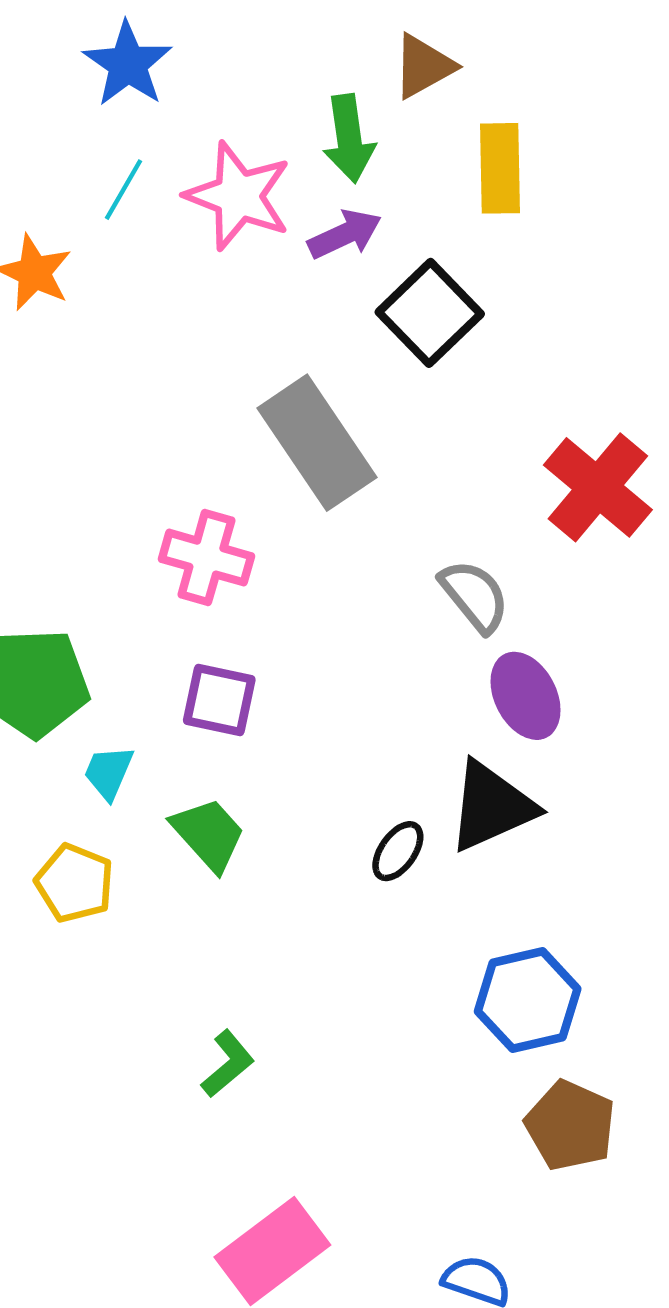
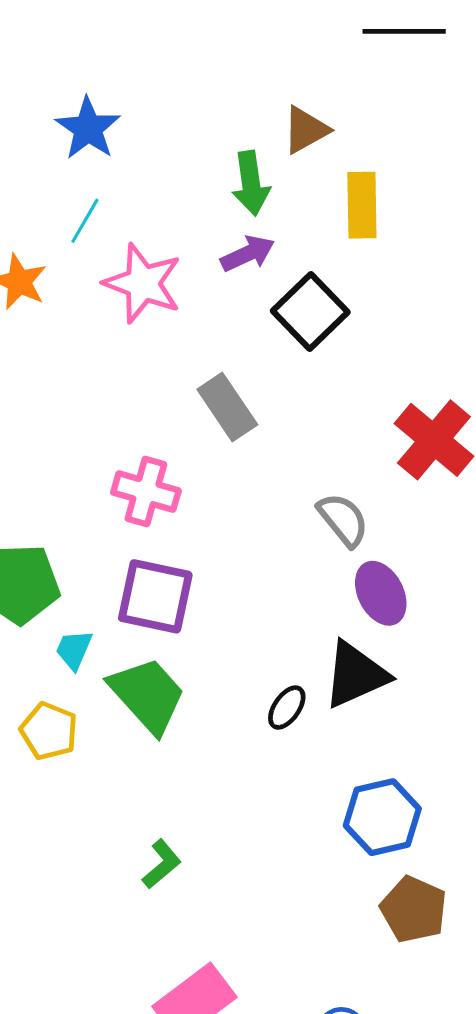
pink star: (238, 196) -> (143, 283), moved
gray rectangle: (317, 443) -> (227, 407), size x0.7
purple square: (219, 700) -> (155, 596), size x1.4
green trapezoid: (209, 834) -> (148, 695), size x1.4

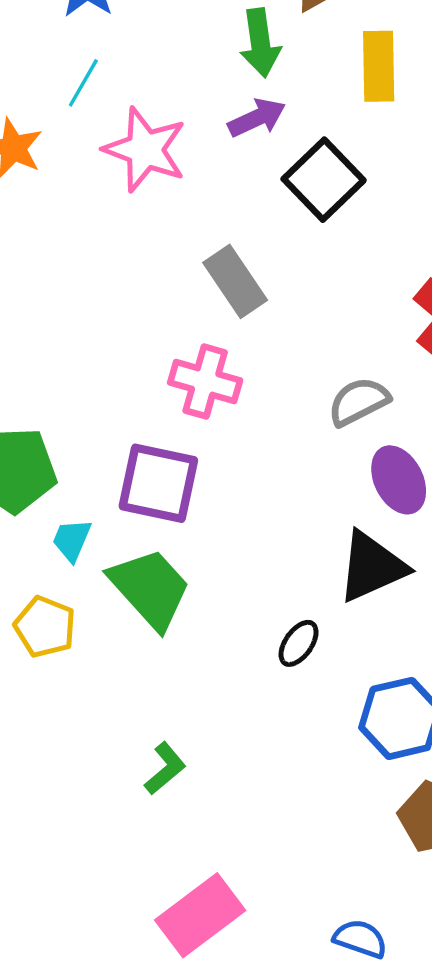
pink cross: (146, 492) -> (205, 381), moved
gray semicircle: (343, 520) -> (359, 401), turned -78
black ellipse: (287, 708) -> (299, 643), moved

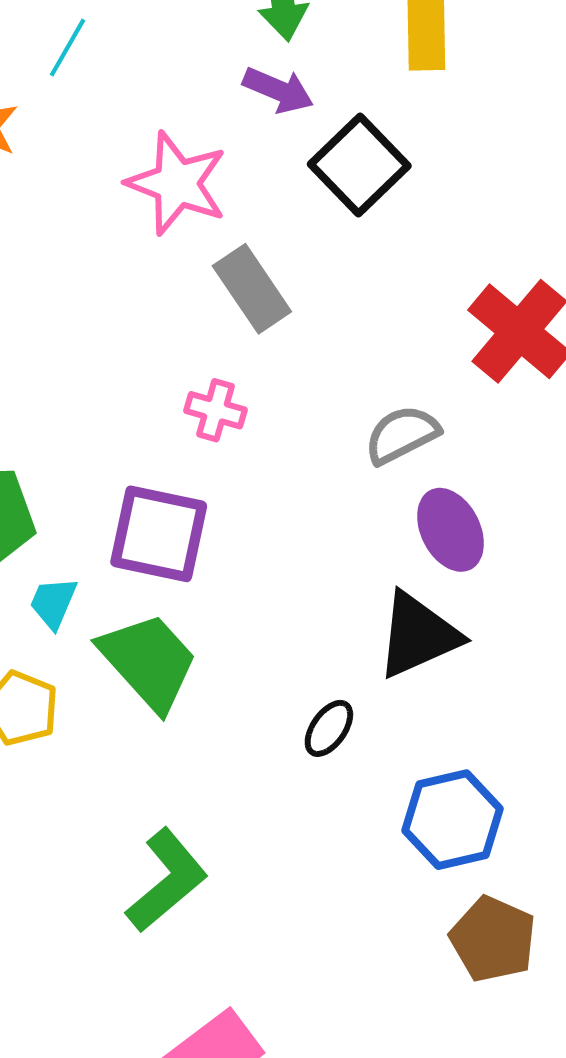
purple arrow: (257, 118) -> (278, 90), turned 48
pink star: (145, 150) -> (177, 183), moved
pink cross: (205, 381) -> (215, 410), size x0.7
green L-shape: (165, 769) -> (167, 880), size x1.6

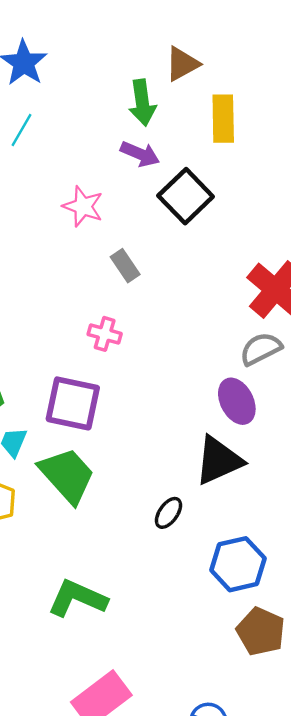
pink star: (177, 183) -> (83, 206), size x0.7
gray rectangle: (252, 289) -> (125, 266), size x0.7
gray semicircle: (402, 435) -> (261, 349), moved
green L-shape: (167, 880) -> (77, 598), turned -116

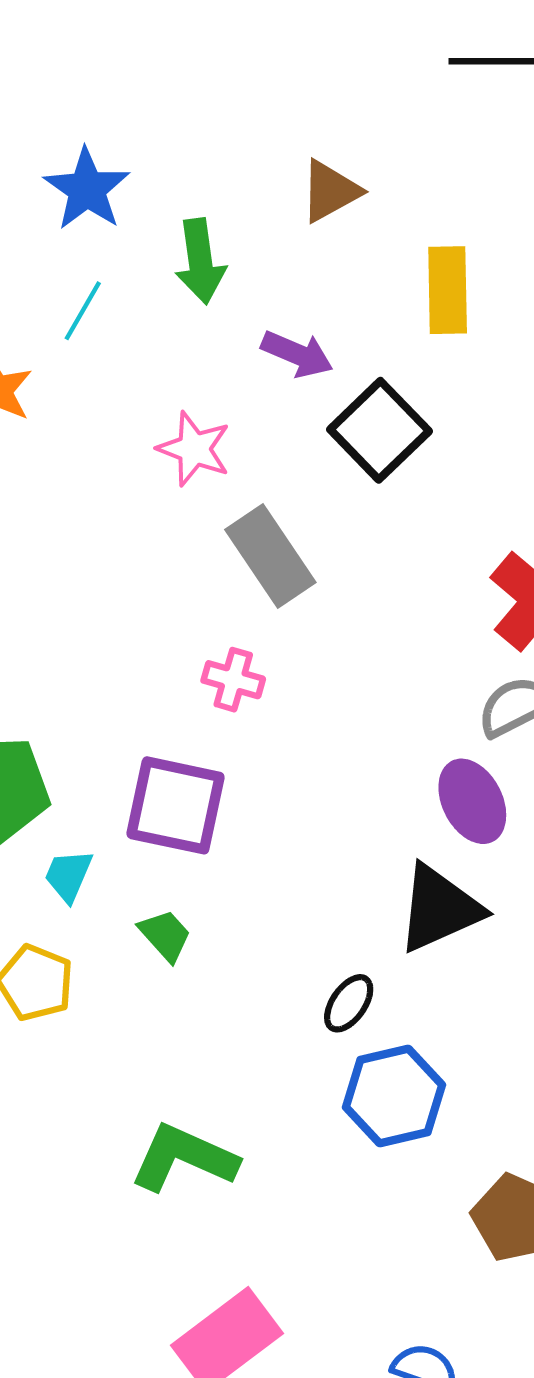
brown triangle: (182, 64) -> (330, 191), moved
green arrow: (142, 103) -> (200, 261), moved
gray rectangle: (125, 266) -> (270, 556), size x1.6
green trapezoid: (67, 475) -> (165, 935), size x0.5
blue hexagon: (238, 564) -> (394, 1096), moved

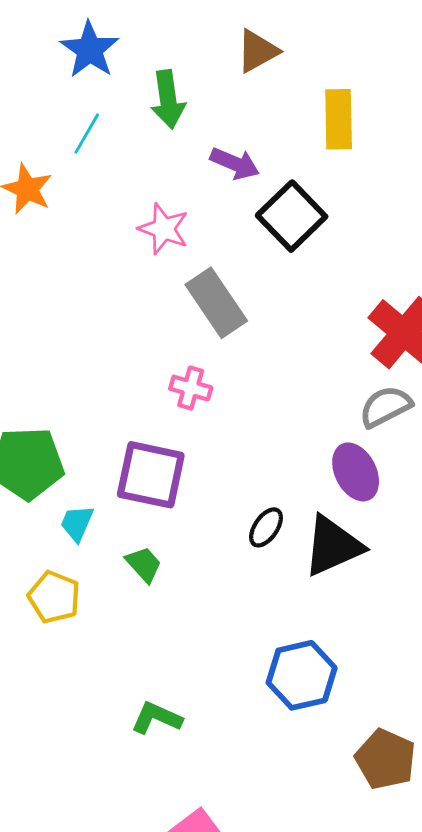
black ellipse: (349, 1003) -> (266, 527), moved
green L-shape: (184, 1158) -> (157, 718), size x0.7

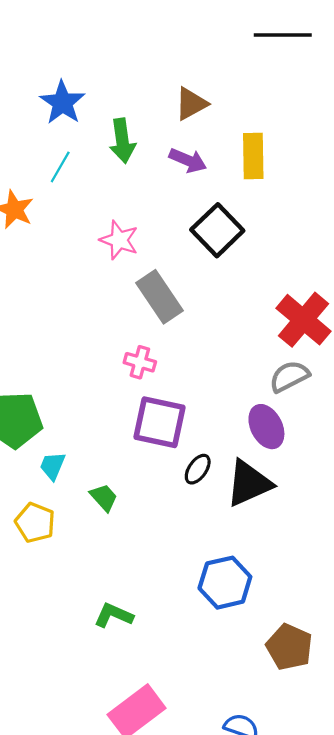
purple arrow: (235, 163) -> (188, 160), moved
purple square: (151, 475) -> (159, 422), moved

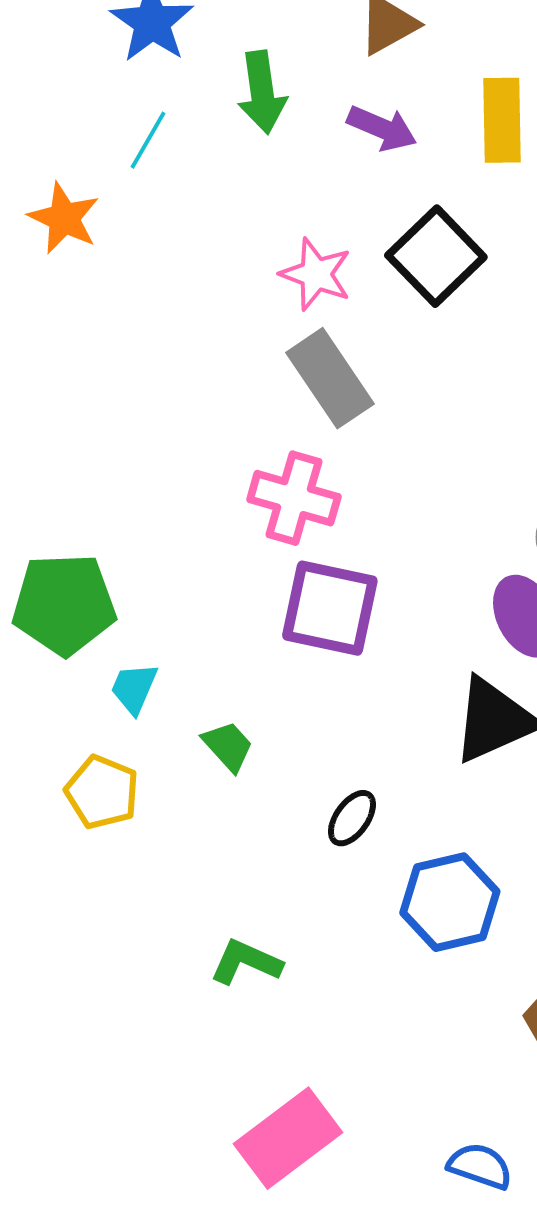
pink star: (119, 240) -> (316, 274), moved
pink cross: (140, 362) -> (294, 498), size x1.5
black ellipse: (198, 469) -> (352, 818), moved

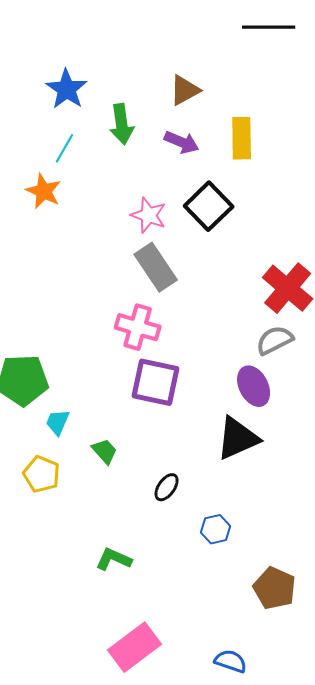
orange star: (64, 218) -> (44, 191), moved
blue hexagon: (450, 902) -> (216, 529), size x0.6

